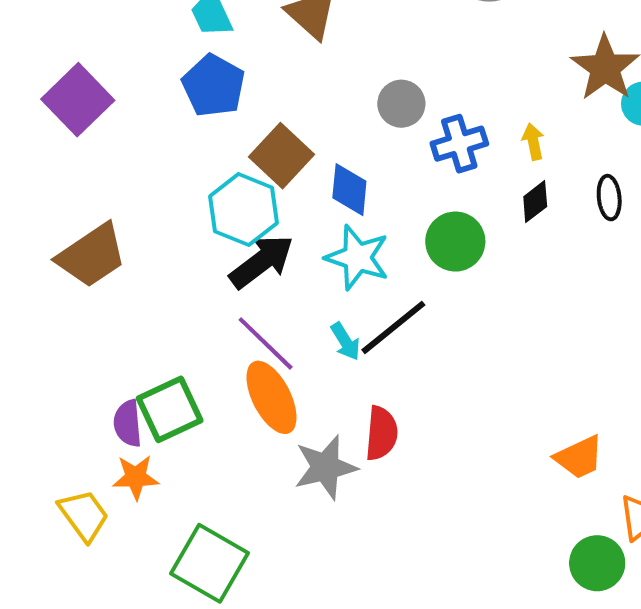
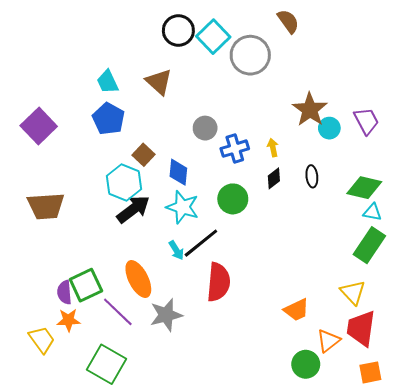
brown square: (282, 156) -> (143, 155), size x0.7
brown trapezoid: (92, 256) -> (46, 206), turned 30
purple line: (266, 343) -> (118, 312), moved
red semicircle: (381, 433) -> (218, 282), moved, size x1.4

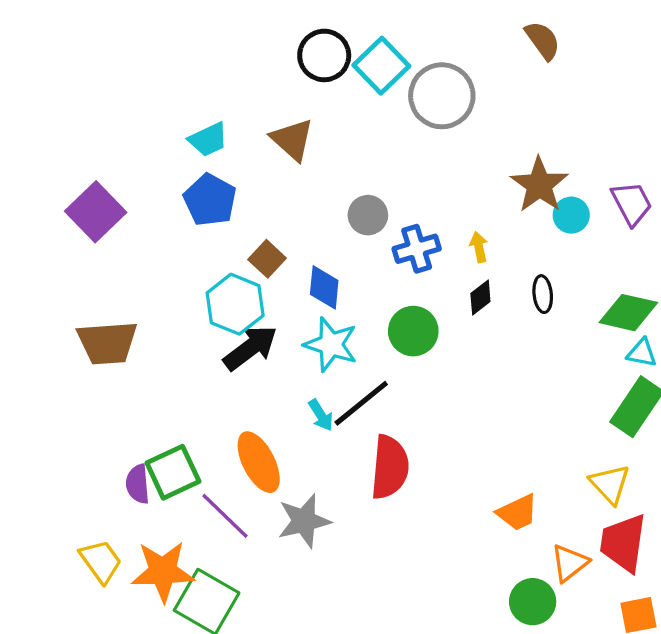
brown semicircle: (288, 21) -> (543, 40), moved
cyan trapezoid: (108, 82) -> (208, 139), turned -90
orange star: (68, 320) -> (163, 571), moved, size x1.6

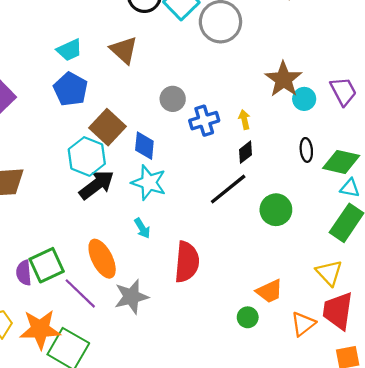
brown square: (267, 259) -> (107, 127), size x1.5
black ellipse: (543, 294) -> (306, 150), moved
green circle: (413, 331) -> (276, 210), moved
black line: (361, 403) -> (228, 189), moved
green circle: (533, 602) -> (248, 317), moved, size x0.7

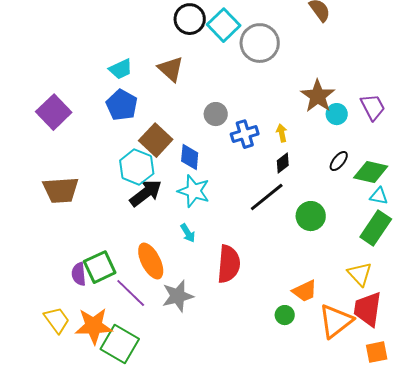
black ellipse: (306, 150) -> (339, 161), turned 45
orange triangle: (303, 324) -> (336, 321), size x1.5

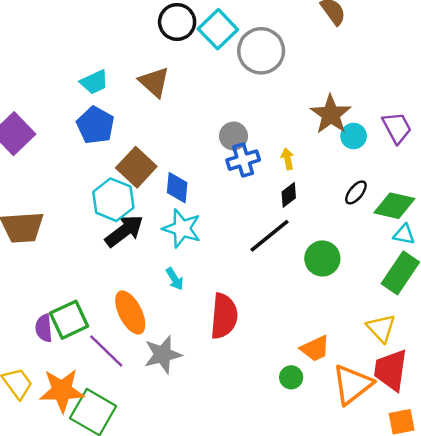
gray circle: (216, 114) -> (234, 136), moved

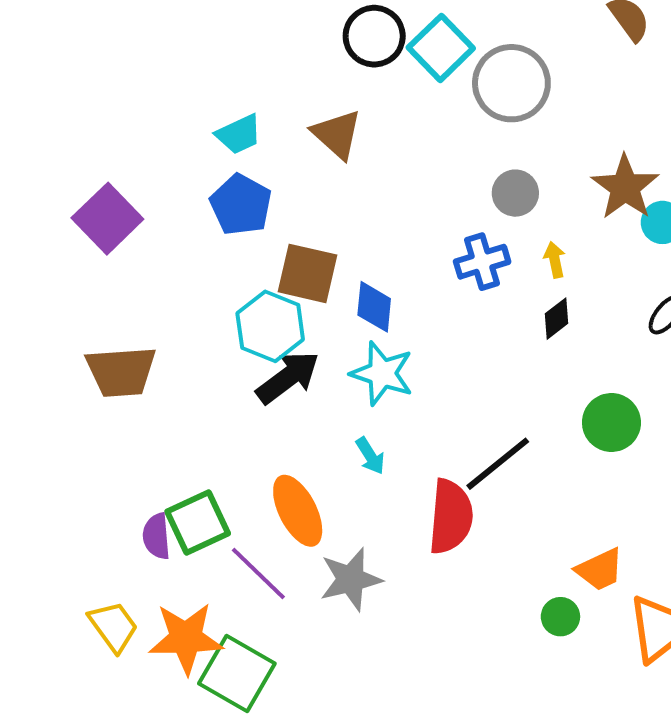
gray circle: (234, 136) -> (515, 193), moved
brown square: (136, 167) -> (307, 273), turned -30
black line: (270, 236) -> (498, 464), moved

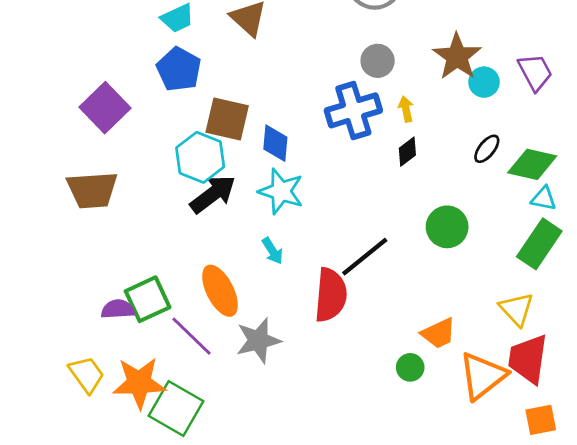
purple square: (107, 219) -> (105, 108), moved
blue cross: (482, 262) -> (353, 110), size x1.4
purple semicircle: (156, 536) -> (118, 309), turned 92

